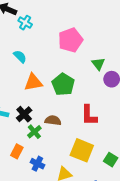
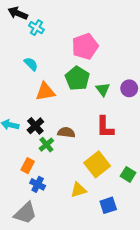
green triangle: (98, 64) -> (103, 89), moved
green pentagon: (63, 84) -> (77, 78), moved
yellow square: (82, 150) -> (97, 164), turned 30
blue cross: (37, 164) -> (38, 184), moved

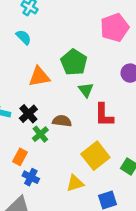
pink pentagon: (85, 46) -> (115, 28), moved
cyan semicircle: (31, 64) -> (24, 37), moved
green triangle: (103, 89) -> (86, 90), moved

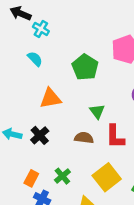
green pentagon: (74, 62) -> (85, 67), moved
brown semicircle: (62, 121) -> (84, 138), moved
green cross: (40, 134) -> (62, 176), moved

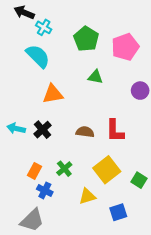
cyan semicircle: (35, 59) -> (38, 56), size x1.6
green pentagon: (85, 67) -> (86, 39), moved
green triangle: (97, 111) -> (95, 77), moved, turned -42

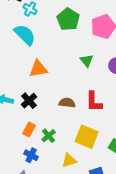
green triangle: (95, 77) -> (87, 60), moved, turned 40
yellow square: (107, 170) -> (87, 137), turned -30
orange rectangle: (34, 171) -> (29, 129), moved

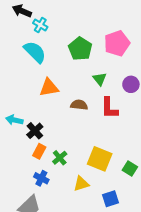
green pentagon: (68, 19) -> (80, 49), moved
black cross: (29, 101) -> (35, 131), moved
red L-shape: (94, 102) -> (109, 108), moved
brown semicircle: (67, 103) -> (79, 105), moved

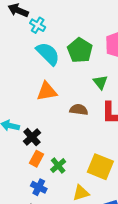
cyan semicircle: (35, 52) -> (48, 54), moved

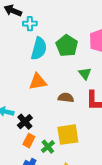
cyan cross: (38, 25) -> (30, 24), turned -32
cyan semicircle: (48, 54) -> (39, 49), turned 60
yellow square: (100, 167) -> (68, 135), moved, turned -30

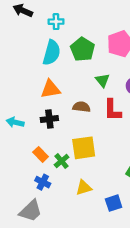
cyan cross: (30, 24) -> (56, 22), moved
black cross: (25, 122) -> (49, 119), moved, turned 35
orange rectangle: (29, 141) -> (41, 154), turned -72

